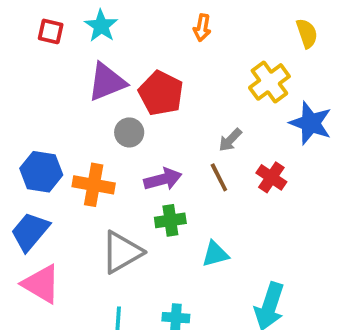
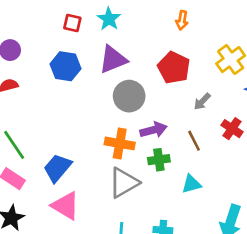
red pentagon: (161, 93) -> (174, 68), moved
gray circle: (129, 132) -> (129, 96), size x1.5
blue hexagon: (41, 172) -> (66, 66), moved
brown line: (219, 177) -> (194, 141), moved
orange cross: (94, 185) -> (120, 143), moved

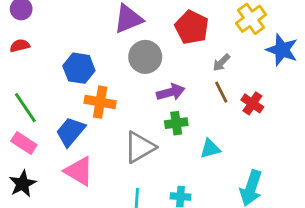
blue hexagon: (66, 66) -> (79, 68), moved
red cross: (232, 129) -> (252, 103), moved
brown line: (194, 141) -> (221, 92), moved
orange cross: (120, 143) -> (100, 102), moved

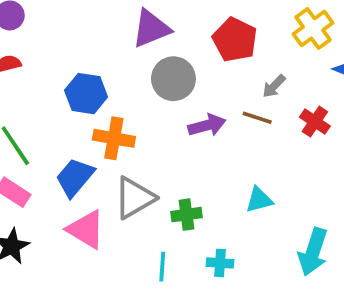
brown line: (221, 92) -> (257, 118), moved, turned -45
red cross: (252, 103) -> (315, 122), moved
green cross: (176, 123) -> (186, 215), moved
gray triangle: (140, 147) -> (134, 198), moved

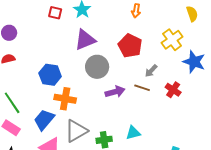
cyan triangle: (259, 200) -> (133, 133), moved

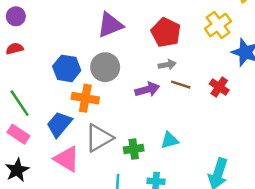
gray circle: (97, 67) -> (105, 67), moved
gray arrow: (151, 71) -> (167, 65), moved, turned -144

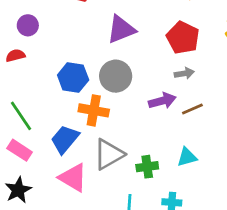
purple circle: (16, 16) -> (28, 25), moved
brown line: (181, 85) -> (192, 109), moved, turned -42

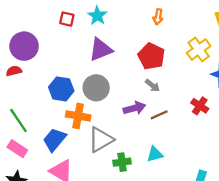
purple circle: (28, 25) -> (24, 46), size x1.6
gray arrow: (184, 73) -> (152, 86), turned 49
gray triangle: (109, 154) -> (101, 140), moved

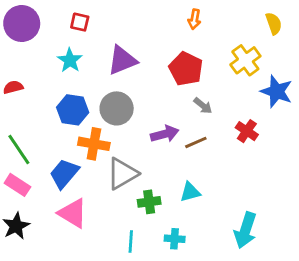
cyan star: (97, 16) -> (70, 60), moved
purple circle: (24, 46) -> (22, 24), moved
gray arrow: (152, 86) -> (203, 106), moved

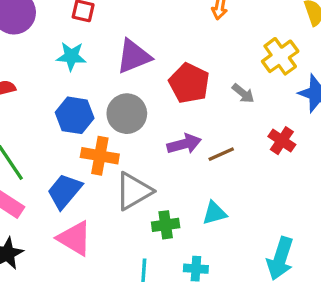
cyan star: (70, 60) -> (71, 56), turned -30
red pentagon: (186, 69) -> (189, 83), moved
gray arrow: (203, 106) -> (243, 93), moved

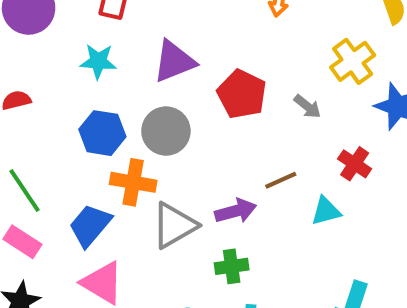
purple arrow: (184, 144) -> (236, 211), moved
cyan triangle: (214, 213) -> (326, 211), moved
green cross: (166, 225) -> (232, 266), moved

